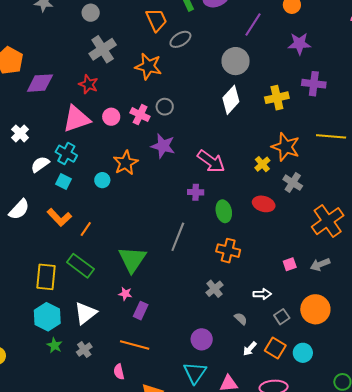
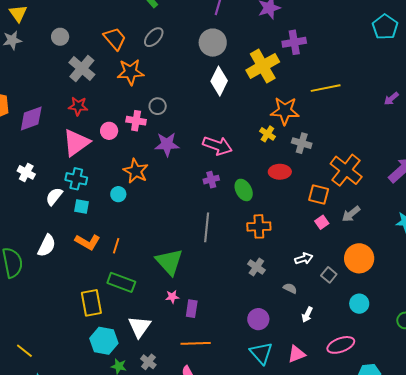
orange trapezoid: (156, 20) -> (115, 39), moved
yellow cross: (277, 98) -> (263, 66), size x1.4
orange square: (275, 348) -> (319, 194), moved

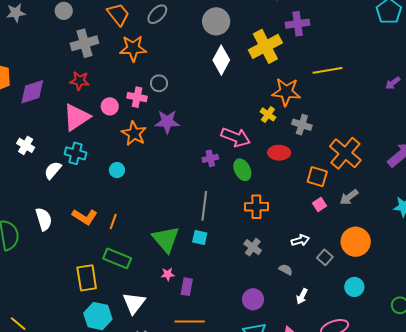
gray cross: (82, 68) -> (84, 43), turned 32
pink arrow: (217, 146) -> (236, 137), moved
orange star: (136, 171) -> (134, 133), moved
cyan square: (81, 206) -> (200, 237), moved
white semicircle: (47, 246) -> (44, 219), turned -45

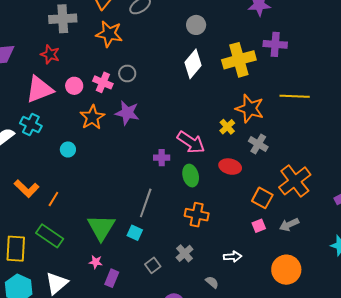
gray circle: (216, 21) -> (196, 25), size x0.7
gray square: (325, 257) -> (153, 265), moved

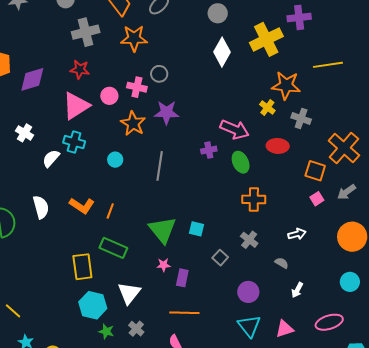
gray line: (146, 203) -> (160, 166), moved

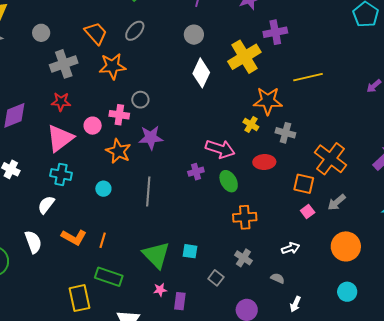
white semicircle: (51, 158) -> (46, 205), moved

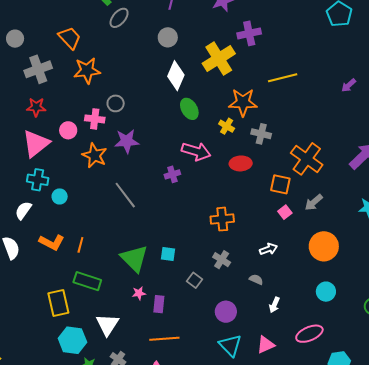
gray ellipse: (135, 31) -> (119, 18), moved
green ellipse: (229, 181) -> (189, 109), moved
cyan circle: (103, 189) -> (60, 196), moved
gray line: (148, 191) -> (125, 195), turned -40

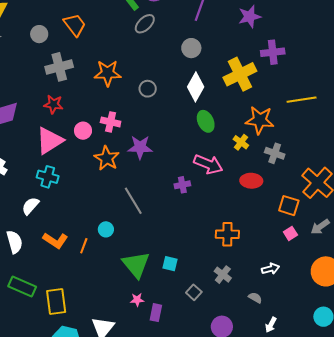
orange trapezoid: (70, 38) -> (75, 25), moved
gray circle: (116, 103) -> (148, 89), moved
cyan circle: (60, 196) -> (106, 229), moved
green rectangle: (87, 281) -> (22, 286), moved

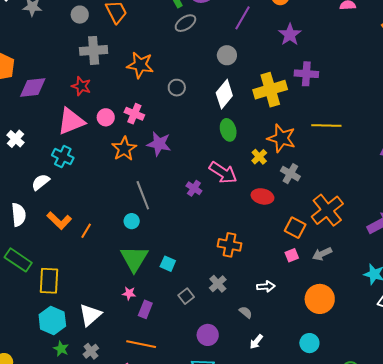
purple star: (250, 17) -> (290, 35), turned -30
purple cross: (182, 185) -> (194, 188), turned 35
cyan circle: (106, 229) -> (132, 221), moved

